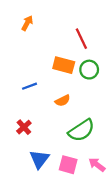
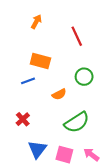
orange arrow: (27, 23) -> (36, 22), moved
orange rectangle: (64, 65) -> (40, 61), moved
green circle: (89, 70) -> (84, 77), moved

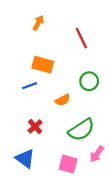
red cross: (23, 119) -> (35, 127), moved
blue triangle: (37, 149) -> (25, 159), moved, turned -30
pink arrow: (91, 155) -> (97, 154), moved, turned -91

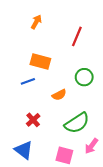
red line: (81, 38) -> (77, 36), turned 48

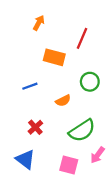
orange rectangle: (40, 61) -> (54, 57), moved

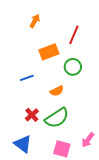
orange rectangle: (54, 57) -> (49, 52), turned -36
green circle: (90, 82) -> (73, 67), moved
green semicircle: (82, 131) -> (57, 118), moved

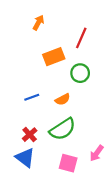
blue line: (27, 78) -> (32, 97), moved
red cross: (32, 115) -> (30, 135), moved

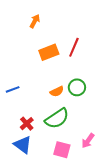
red line: (81, 38) -> (74, 47), moved
green circle: (80, 73) -> (77, 87), moved
blue line: (32, 97) -> (13, 89), moved

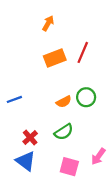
orange arrow: (35, 21) -> (48, 23), moved
green semicircle: (57, 119) -> (64, 132), size x0.7

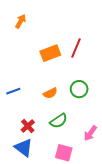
orange arrow: (48, 23) -> (21, 21), moved
orange semicircle: (64, 102) -> (50, 93), moved
pink arrow: (98, 157) -> (90, 133), moved

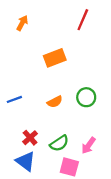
red line: (76, 48) -> (83, 20), moved
green semicircle: (59, 121) -> (59, 143), moved
pink arrow: (90, 133) -> (88, 146), moved

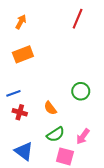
orange rectangle: (55, 58) -> (23, 54), moved
orange semicircle: (55, 102) -> (50, 108), moved, turned 80
red cross: (30, 138) -> (20, 112), moved, turned -32

